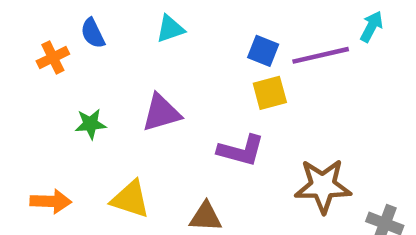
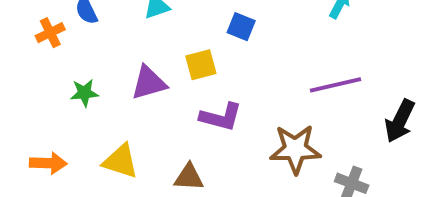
purple line: (321, 55) -> (335, 85), moved
yellow square: (270, 93) -> (201, 65), moved

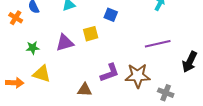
orange cross: (50, 33) -> (16, 18), turned -32
purple L-shape: (221, 117) -> (110, 73), moved, turned -35
yellow triangle: (121, 161) -> (42, 74), moved

